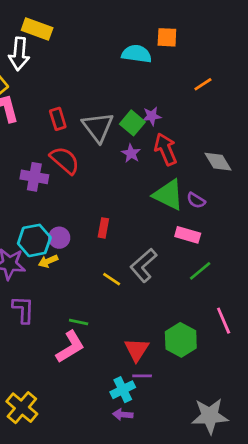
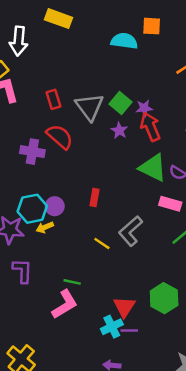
yellow rectangle: (37, 29) -> (58, 19), moved
purple star: (152, 116) -> (144, 108), moved
cyan cross: (123, 390) -> (112, 327), moved

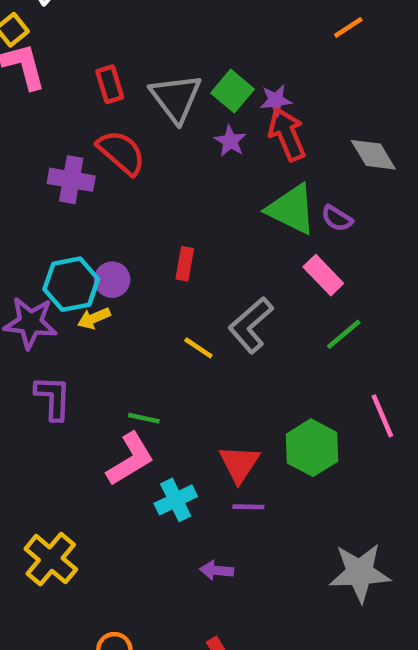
pink rectangle: (170, 204) -> (323, 275), turned 30
cyan cross: (112, 327) -> (176, 500), moved

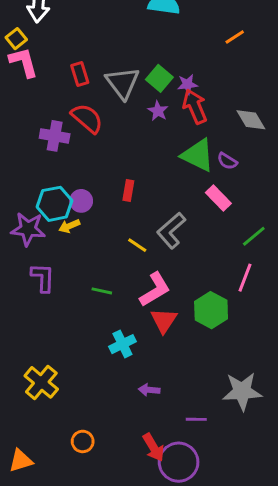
green line: (344, 334) -> (254, 236), moved
pink line: (382, 416) -> (245, 278), moved, turned 44
pink L-shape: (130, 459) -> (155, 289), moved
purple line: (248, 507) -> (196, 419), moved

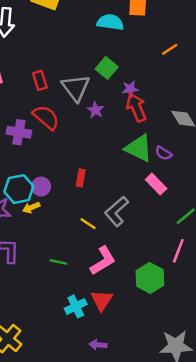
green square: (159, 78) -> (107, 68), moved
purple star: (158, 111) -> (96, 110), moved
red triangle: (164, 320) -> (102, 300), moved

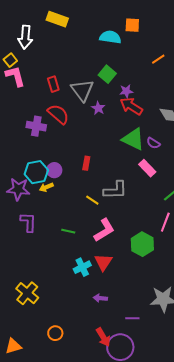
red arrow: (136, 107) -> (131, 106), turned -35
gray L-shape: (117, 211) -> (115, 190), turned -140

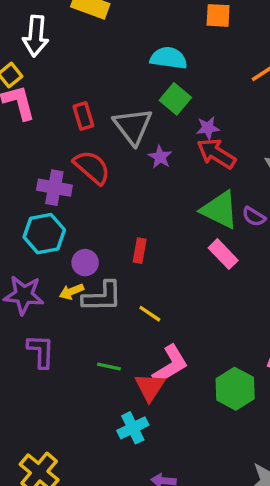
cyan semicircle: (110, 37) -> (169, 58), moved
pink rectangle: (147, 168) -> (223, 254), moved
cyan hexagon: (36, 172) -> (44, 234), moved
gray L-shape: (115, 190) -> (102, 297), moved
red triangle: (103, 262) -> (150, 387), moved

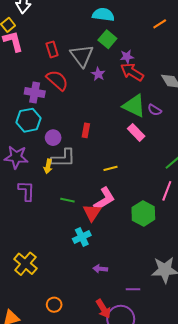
yellow arrow: (71, 292) -> (48, 166), moved, turned -56
yellow line: (150, 314) -> (110, 168), moved, turned -48

